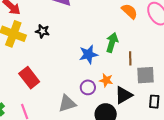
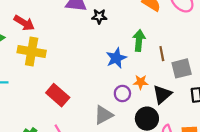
black star: (42, 31) -> (99, 16), moved

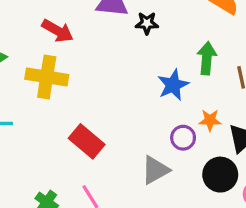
red arrow: (24, 23) -> (58, 31), moved

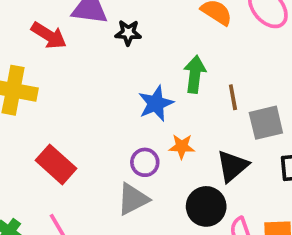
red arrow: (58, 31) -> (49, 35), moved
orange star: (210, 120) -> (182, 146), moved
purple circle: (183, 138) -> (145, 162), moved

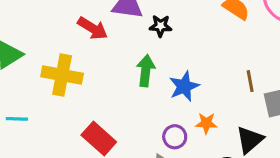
green arrow: (195, 74) -> (146, 71), moved

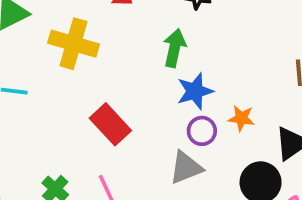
blue star: (184, 86) -> (195, 91), moved

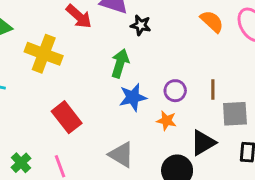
purple circle: (202, 131) -> (175, 91), moved
gray triangle: (186, 168) -> (121, 155), turned 48

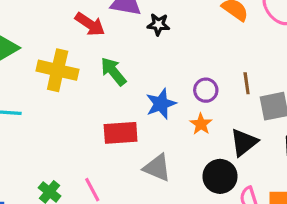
green arrow: (120, 63) -> (113, 71), moved, turned -48
red rectangle: (67, 117) -> (121, 133), moved, turned -48
orange star: (166, 121) -> (201, 124), turned 30

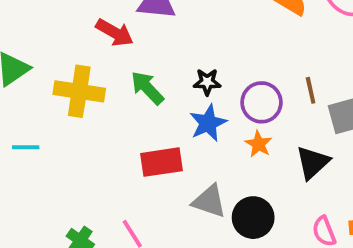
black star: (158, 24) -> (207, 82), moved
purple circle: (206, 90) -> (262, 102), size x1.4
black circle: (220, 176) -> (253, 218), moved

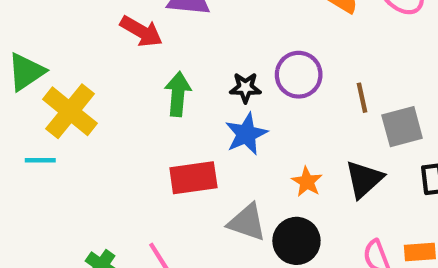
green arrow: (147, 88) -> (178, 94), turned 48
yellow cross: (79, 91) -> (70, 111), moved, turned 30
purple circle: (262, 102) -> (299, 75), moved
orange star: (259, 144) -> (307, 182), moved

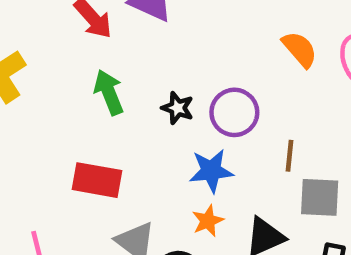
green arrow: (178, 94) -> (109, 92), turned -45
blue star: (246, 134) -> (211, 171), moved

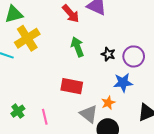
orange star: (208, 221) -> (108, 103), moved

